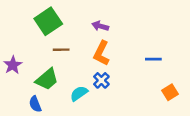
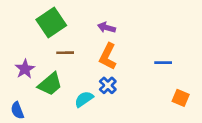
purple star: (13, 65) -> (25, 69), moved
orange square: (170, 92) -> (181, 98), turned -35
blue semicircle: (35, 104) -> (17, 110), moved

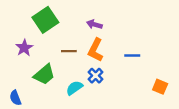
brown line: (65, 53) -> (69, 51), moved
blue line: (163, 63) -> (132, 56), moved
purple star: (25, 69) -> (24, 48), moved

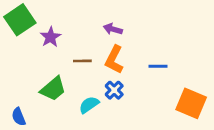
green square: (45, 20) -> (20, 20), moved
purple star: (24, 48) -> (50, 37), moved
orange square: (160, 87) -> (191, 103), size x1.6

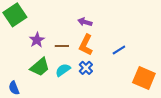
purple star: (50, 37) -> (37, 40), moved
blue line: (158, 66) -> (119, 50), turned -32
cyan semicircle: (89, 105) -> (63, 70), moved

